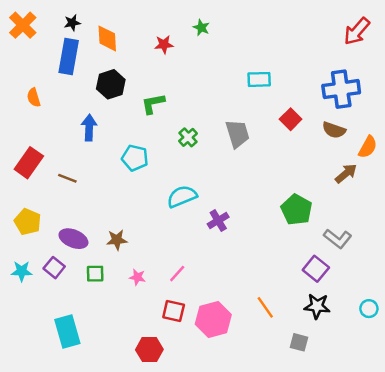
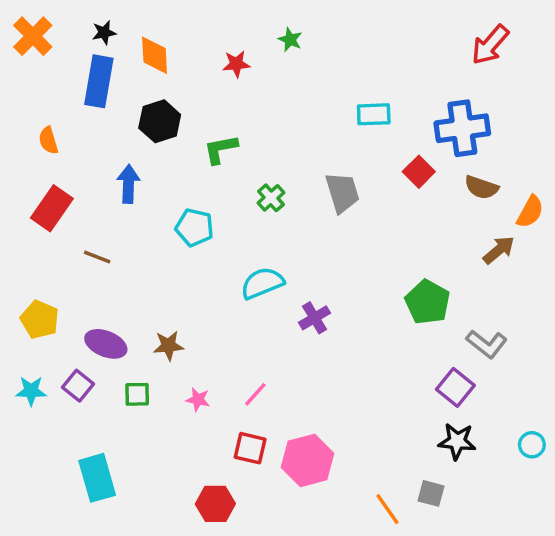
red arrow: (357, 31) -> (490, 45), moved
blue cross: (341, 89) -> (462, 128), moved
red rectangle: (29, 163) -> (52, 208), moved
orange line: (265, 307) -> (388, 509), moved

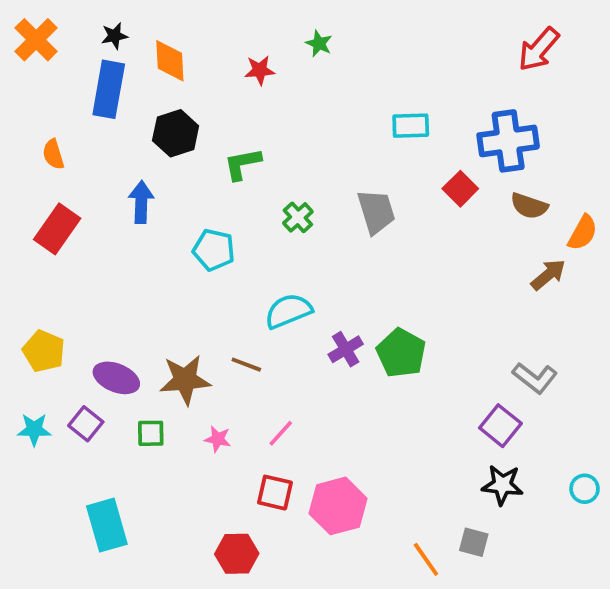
brown line: (97, 257) -> (246, 365), moved
green pentagon: (428, 302) -> (401, 353), moved
brown star: (168, 346) -> (185, 380), size x1.5

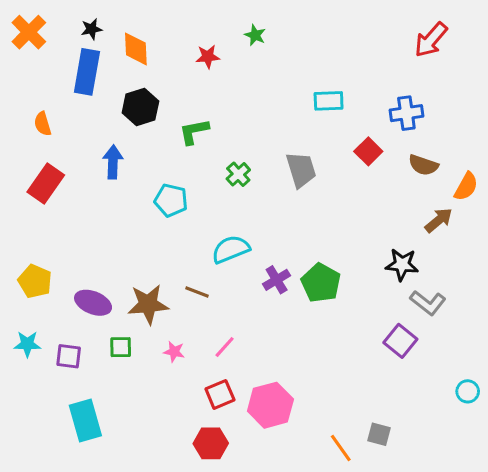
blue cross: (508, 141) -> (406, 113), size x0.7
purple square: (86, 424) -> (69, 356), moved, turned -32
black star: (502, 485) -> (402, 264), moved
red square: (275, 493) -> (220, 394), turned -36
red hexagon: (237, 554) -> (211, 443), moved

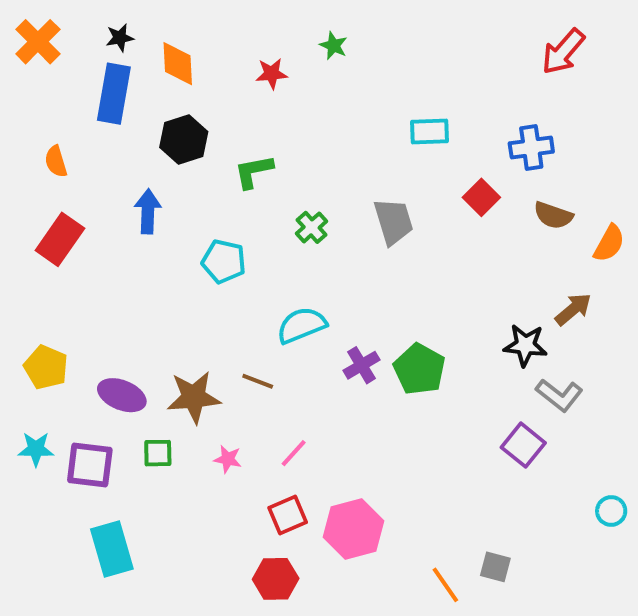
brown arrow: (439, 220) -> (573, 309), moved
purple square: (69, 356) -> (90, 465), size x1.4

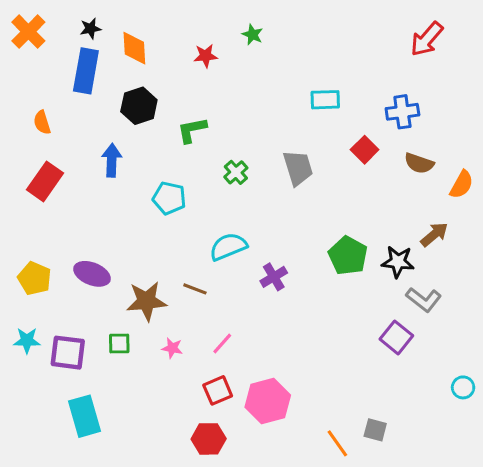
green pentagon: (419, 369) -> (348, 256), moved
purple ellipse: (122, 395) -> (92, 274), moved

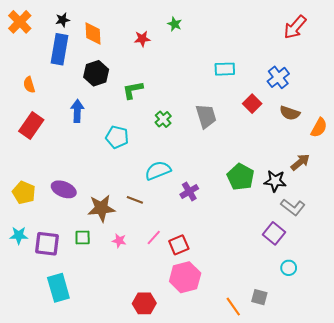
blue cross: (402, 112) -> (278, 77), turned -30
cyan circle: (463, 387) -> (289, 268), moved
red square: (218, 390) -> (179, 245), moved

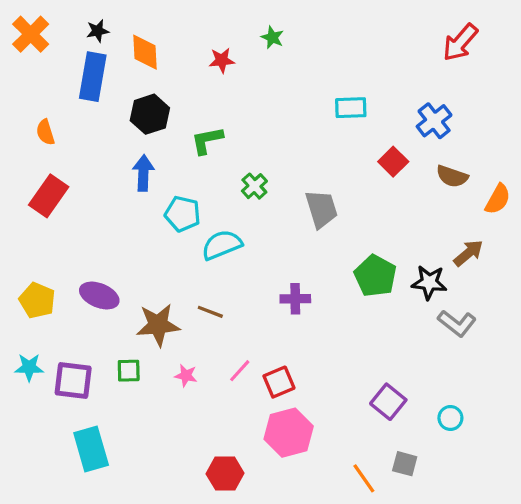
blue arrow: (77, 111) -> (143, 173), moved
gray trapezoid: (206, 116) -> (321, 209), moved
cyan semicircle: (158, 171) -> (222, 245), moved
purple cross: (189, 191) -> (295, 299), turned 30
purple square: (274, 233) -> (388, 402), moved

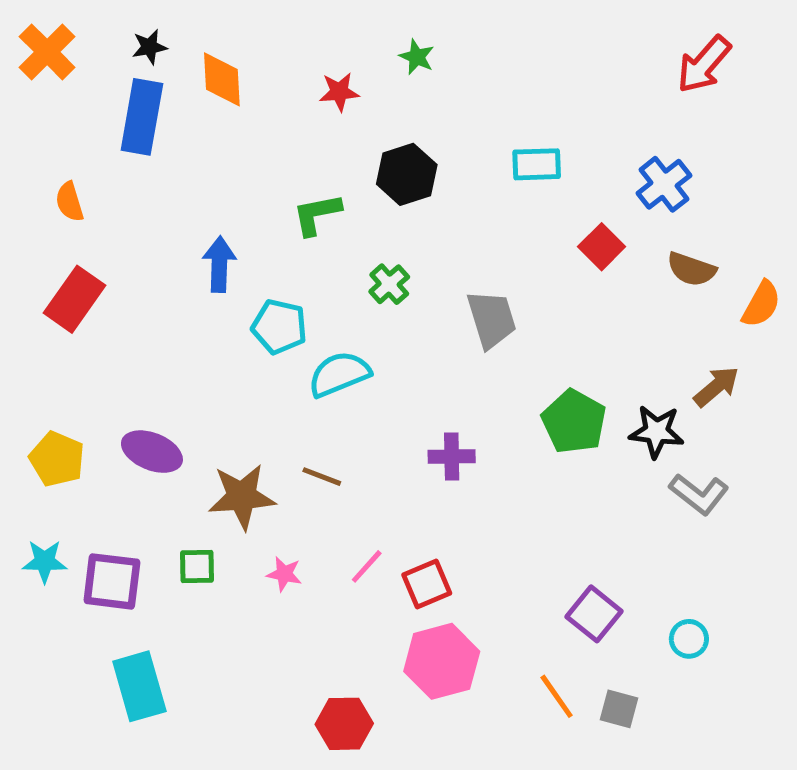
black hexagon: (150, 114) -> (407, 174), moved
orange line: (364, 478) -> (557, 696), moved

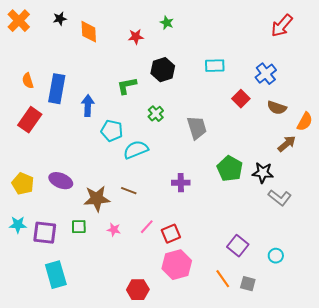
blue rectangle: (142, 117) -> (57, 89), moved
brown arrow: (716, 387) -> (287, 144), moved

